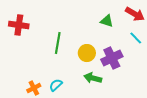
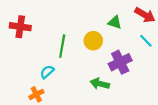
yellow circle: (87, 53) -> (93, 41), moved
cyan semicircle: (56, 85) -> (47, 72), moved

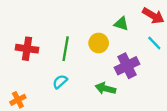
red cross: (20, 27) -> (27, 49), moved
cyan semicircle: (47, 72) -> (60, 82), moved
orange cross: (36, 94) -> (18, 100), moved

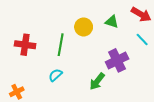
yellow circle: (99, 43) -> (84, 27), moved
green arrow: (105, 88) -> (97, 81), turned -66

